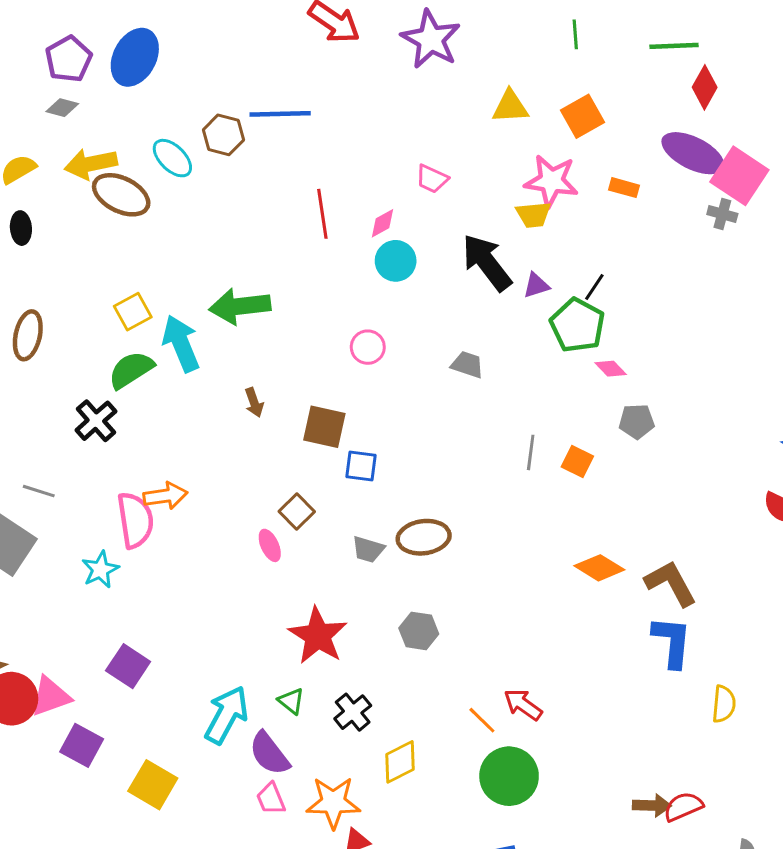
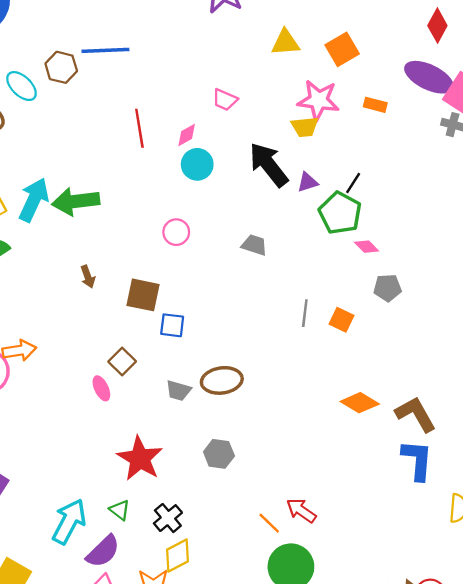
cyan arrow: (181, 343) -> (34, 200), moved, turned 48
purple semicircle: (269, 754) -> (103, 551), turned -96
yellow diamond: (400, 762) -> (177, 556), moved

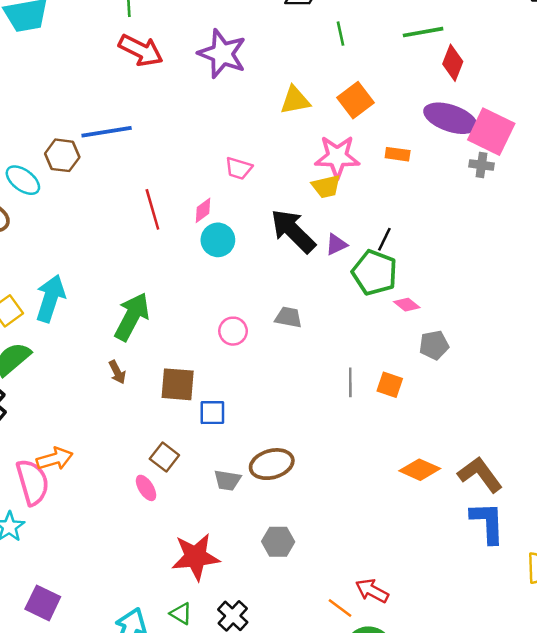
green arrow: (76, 201) -> (132, 317), moved, turned 132
pink circle: (176, 232) -> (233, 331), moved
red star: (140, 459) -> (196, 557), turned -30

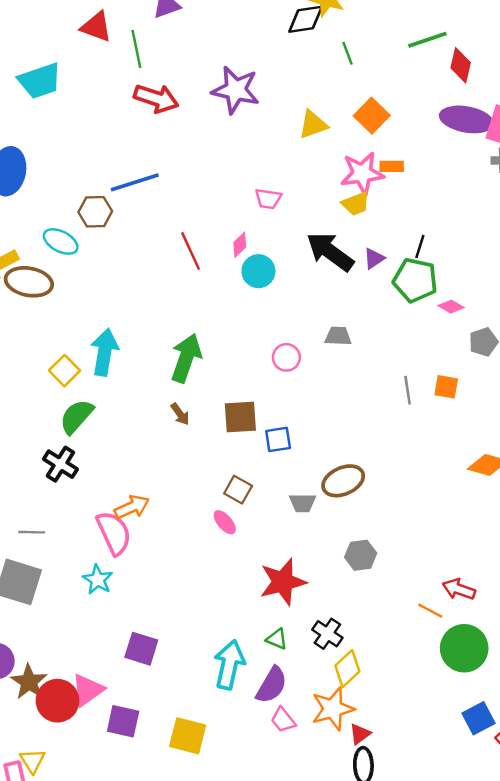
orange rectangle: (398, 154) -> (392, 166), moved

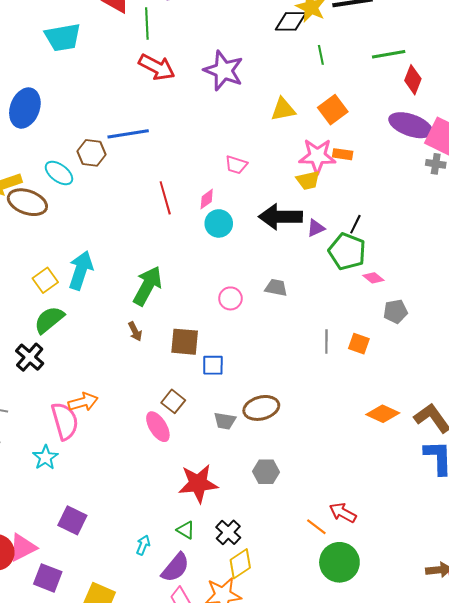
black arrow: (330, 252) -> (281, 217), turned -45
pink ellipse: (225, 522) -> (158, 427), size x1.4
cyan arrow: (229, 665) -> (143, 545), size x0.5

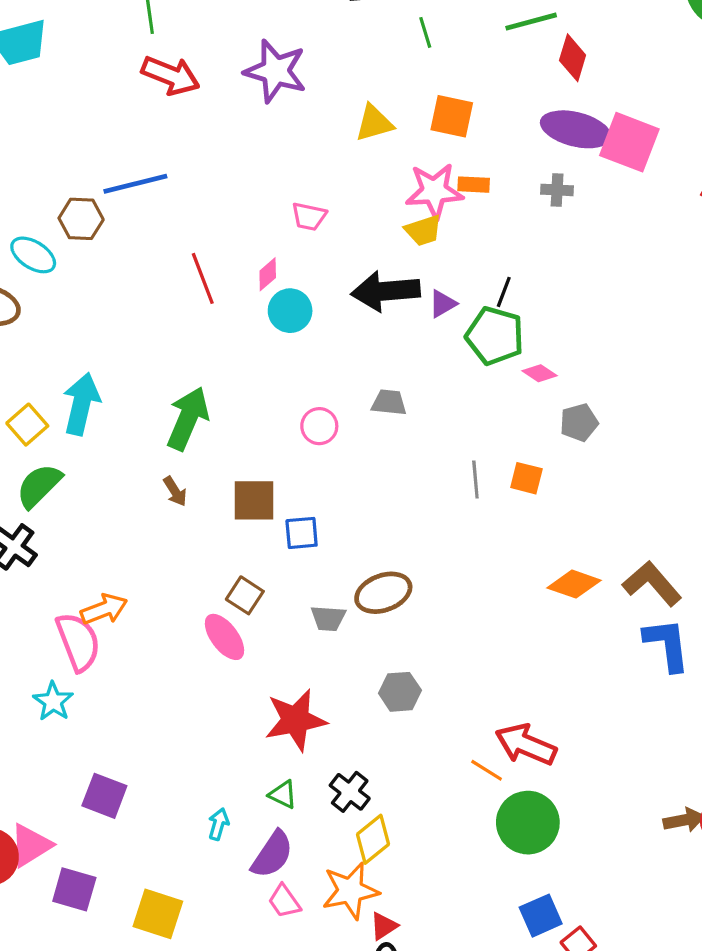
orange square: (333, 110) -> (452, 116), turned -36
gray cross: (436, 164) -> (557, 190), moved
red arrow: (343, 513) -> (526, 745), size x1.4

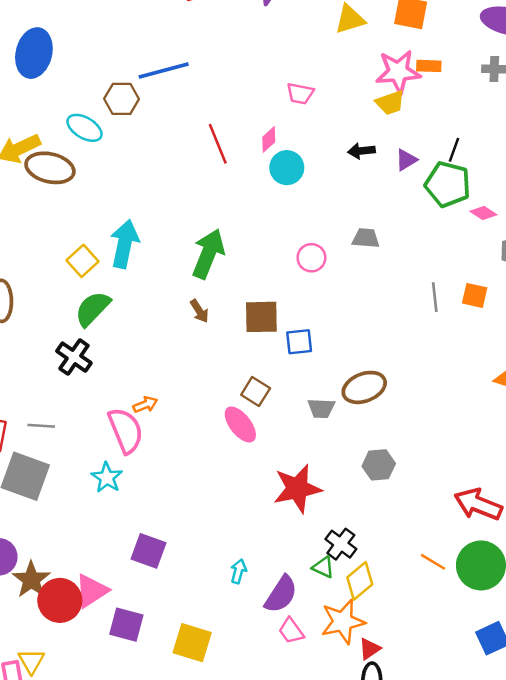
black arrow: (386, 291) -> (361, 151), size x0.5
orange arrow: (104, 609) -> (145, 405), size x0.7
orange line: (487, 770) -> (433, 562), moved
green triangle: (283, 795) -> (323, 567), moved

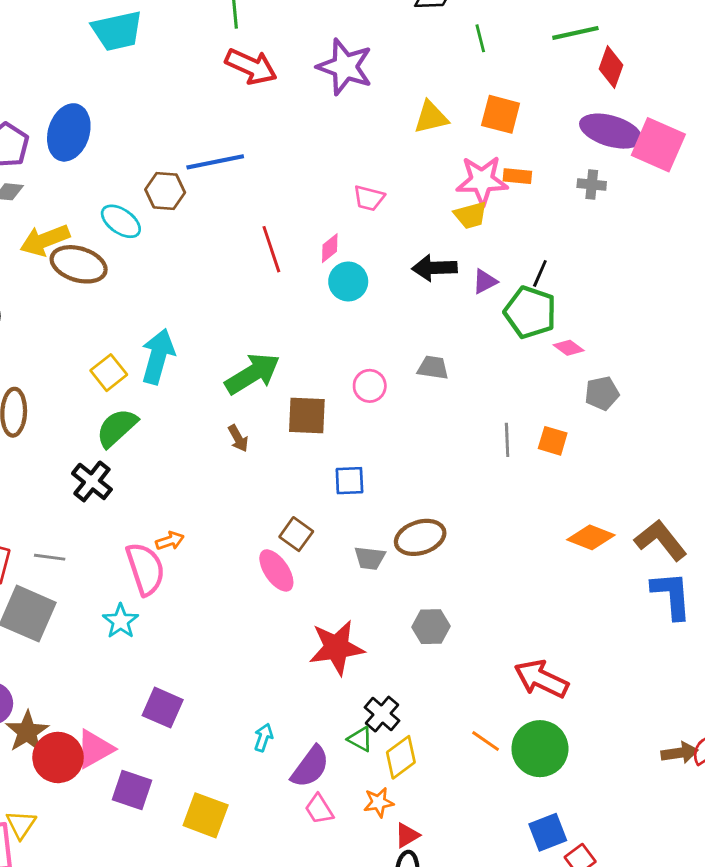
black arrow: (361, 151) -> (434, 268), size x1.4
green arrow: (208, 254) -> (252, 374), turned 33
brown square: (261, 317) -> (307, 416), moved
orange star: (343, 622) -> (379, 802), size x0.6

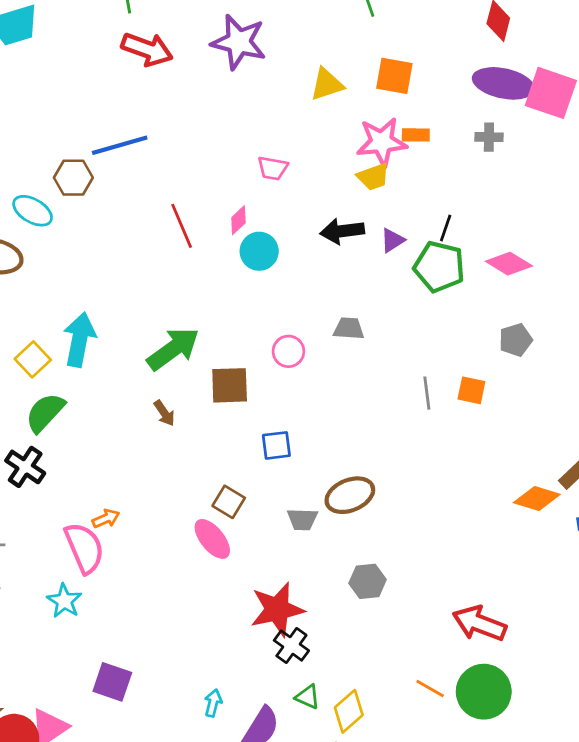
pink diamond: (569, 348) -> (509, 264), moved, size x1.5
orange diamond: (591, 537) -> (537, 499), moved
black cross: (382, 714) -> (291, 646), moved

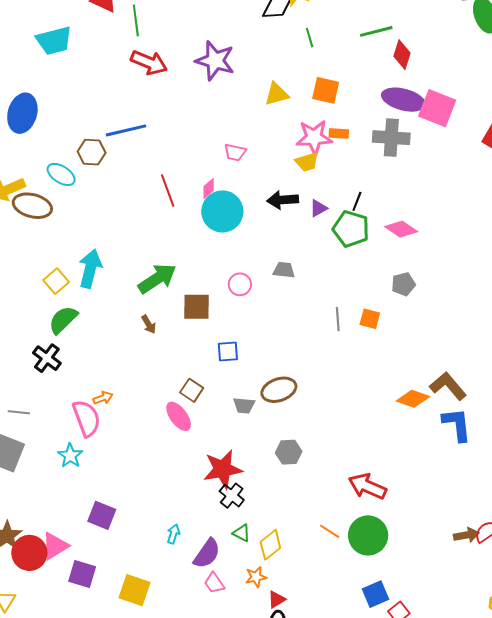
gray cross: (489, 137) -> (391, 138), size x1.8
cyan circle: (259, 251) -> (222, 211), size x1.5

